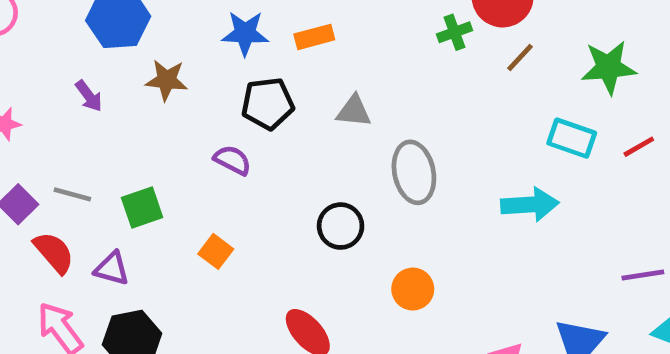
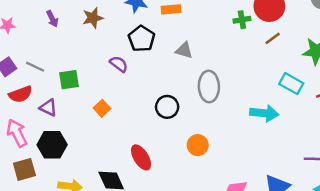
brown star: (167, 80) -> (93, 18), turned -30
black pentagon: (268, 104) -> (142, 39), turned 30
red semicircle: (54, 252) -> (21, 94), turned 100

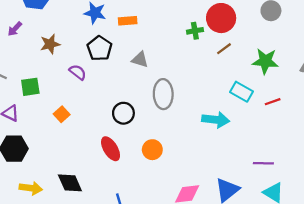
brown star: (93, 18) -> (50, 44), moved
purple arrow: (52, 19) -> (15, 29), turned 70
red ellipse: (141, 157) -> (111, 149), moved

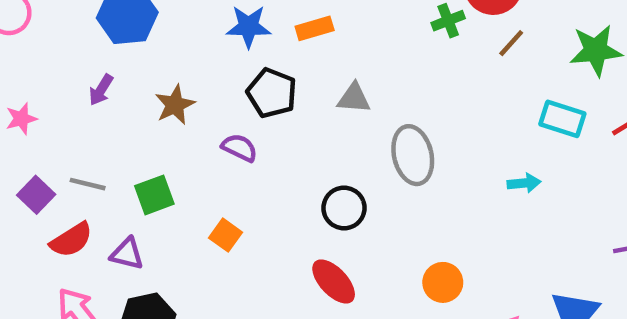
cyan arrow: (216, 120) -> (524, 183), size x0.6
orange circle: (152, 150) -> (443, 282), moved

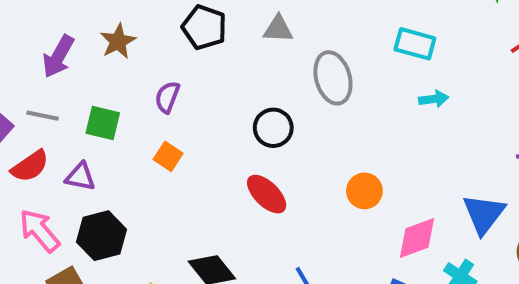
purple arrow: (101, 90) -> (58, 56), moved, size x1.5
cyan rectangle: (562, 119) -> (415, 44), moved
purple semicircle: (239, 148) -> (167, 97), moved, turned -92
green square: (154, 195) -> (103, 123), turned 36

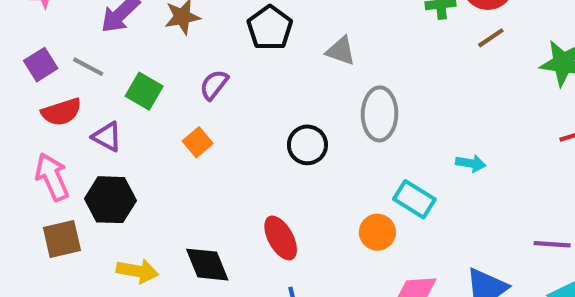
cyan rectangle: (415, 44) -> (414, 199), moved
red ellipse: (267, 194) -> (281, 238), moved

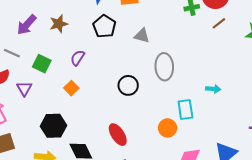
purple triangle: (107, 137) -> (24, 89), turned 35
cyan rectangle: (414, 199) -> (185, 110), turned 54
black hexagon: (110, 200) -> (54, 126), moved

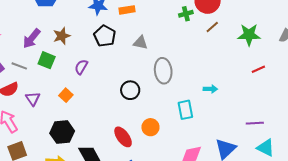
green square: (42, 64) -> (47, 60), moved
orange square: (71, 88) -> (66, 95), moved
orange circle: (168, 128) -> (150, 127), moved

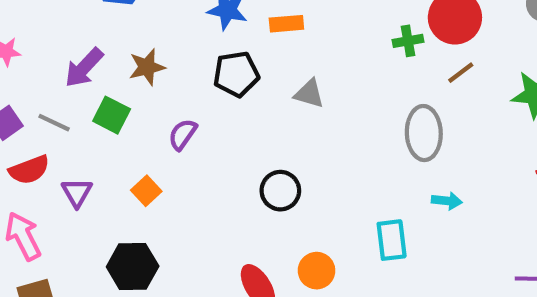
black pentagon: (105, 36) -> (236, 74), turned 30
gray ellipse: (163, 71) -> (424, 133), moved

